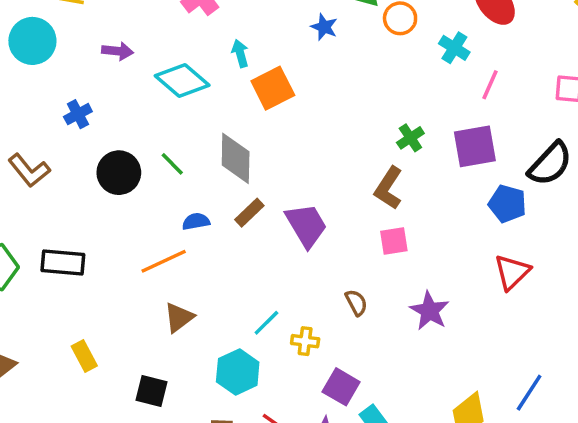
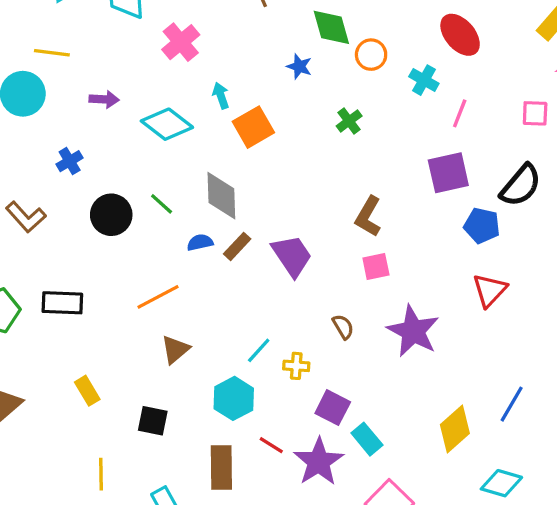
green cross: (410, 138) -> (349, 121), moved
blue semicircle: (196, 221) -> (200, 242), moved
purple star: (430, 311) -> (413, 331), size x1.4

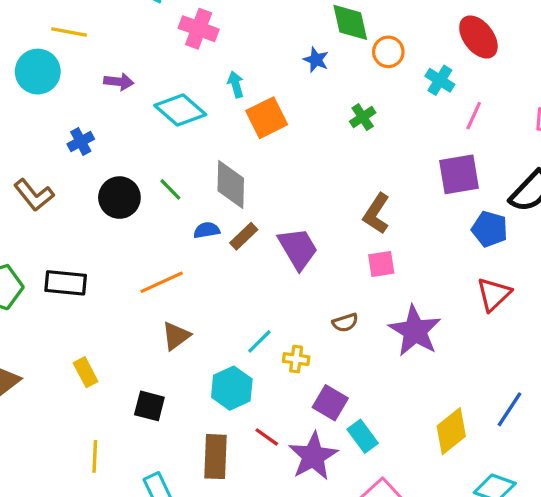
pink cross: (181, 42) -> (199, 29), turned -33
brown semicircle: (343, 327) -> (345, 323), turned 100

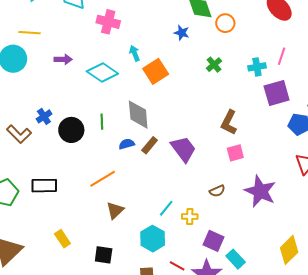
cyan cross: (440, 80) -> (257, 67), moved, turned -36
blue cross: (81, 142) -> (44, 116), moved
green line: (170, 189) -> (102, 122), turned 49

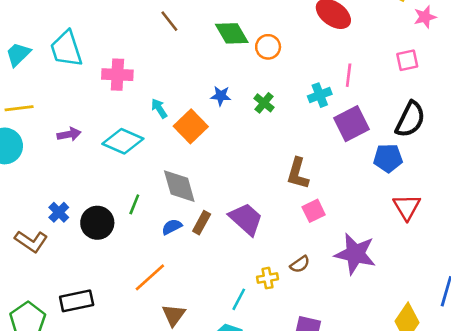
blue star: (182, 33) -> (221, 96), moved
green line: (102, 122) -> (134, 204), turned 35
yellow cross: (190, 216) -> (267, 278), moved

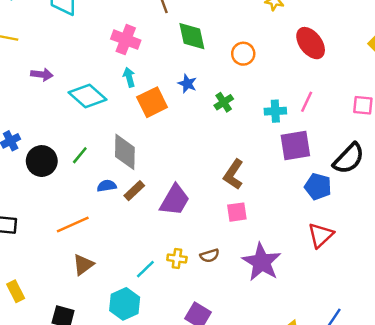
green diamond: (232, 33) -> (192, 36), moved
pink cross: (117, 75) -> (126, 40), moved
purple trapezoid: (246, 219) -> (175, 200), turned 60

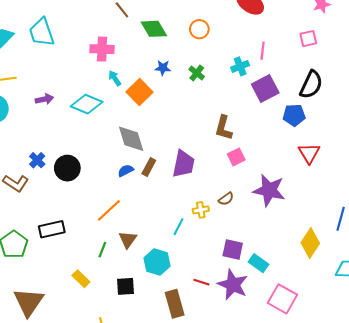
green line: (80, 155) -> (102, 250), moved
cyan hexagon: (125, 304) -> (157, 262), moved

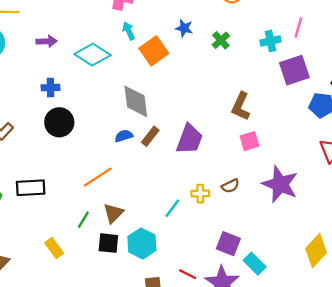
blue cross: (37, 160) -> (51, 88), moved, turned 35
black square: (126, 286) -> (108, 243), moved

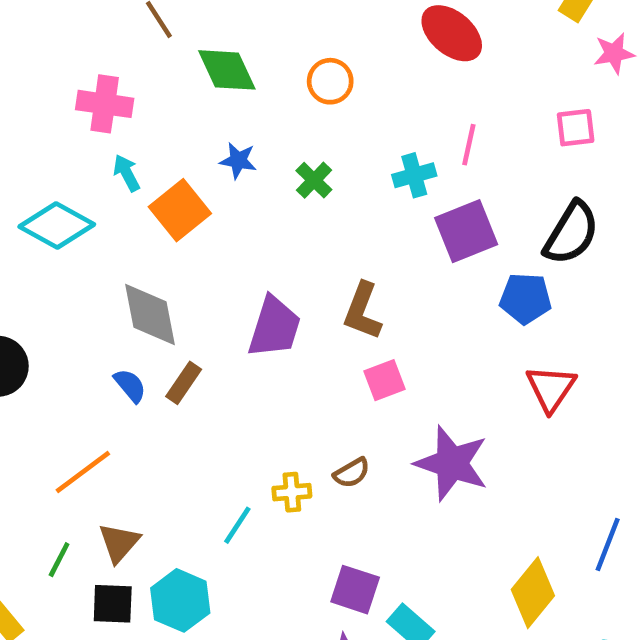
blue semicircle: (124, 136) -> (130, 386), turned 72
purple trapezoid: (189, 139) -> (274, 327), moved

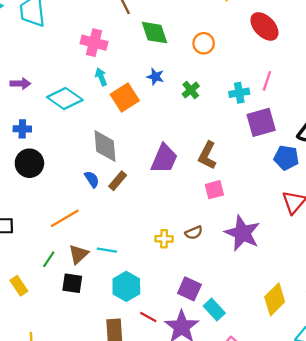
cyan line: (237, 525) -> (107, 250), moved, turned 60
cyan hexagon: (180, 600) -> (126, 286), moved

